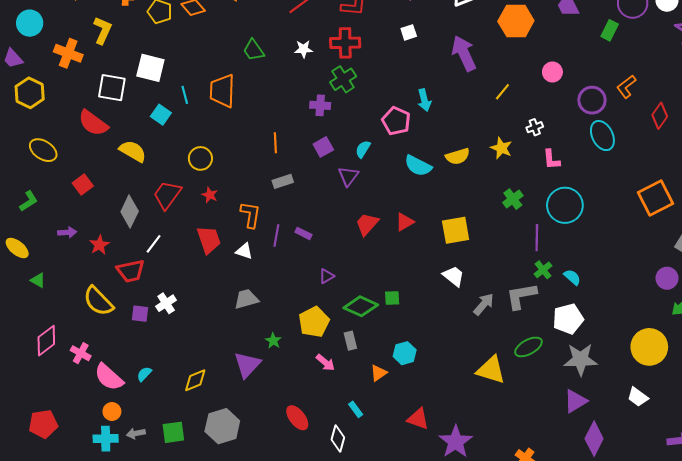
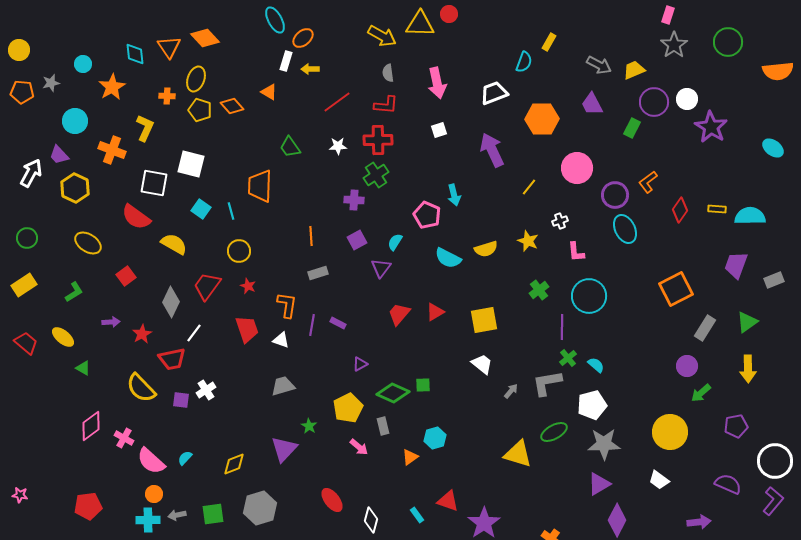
pink circle: (552, 72) -> (577, 168), size x1.6
cyan line: (185, 95) -> (231, 211), moved
gray arrow: (484, 304) -> (511, 391), size x0.7
cyan rectangle: (356, 409) -> (417, 515), moved

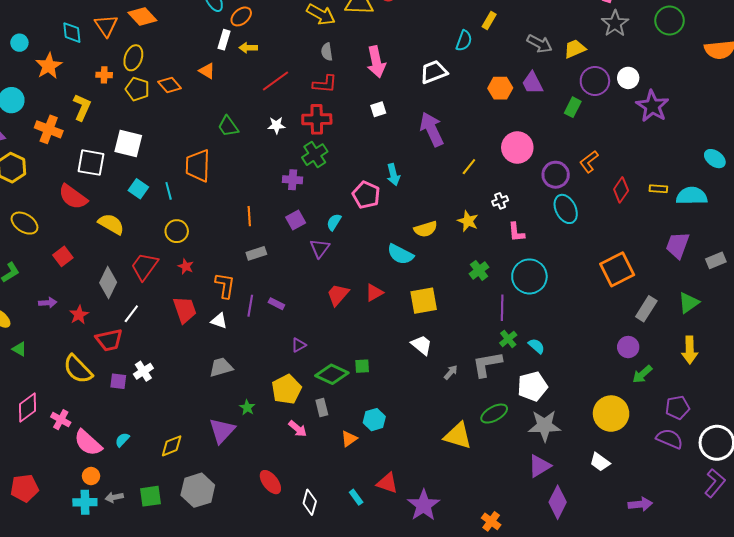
orange hexagon: (542, 119) -> (500, 88), moved, size x0.7
cyan ellipse: (773, 148) -> (715, 159), moved
cyan semicircle: (448, 258) -> (400, 254), moved
purple semicircle: (728, 484) -> (669, 439), moved

